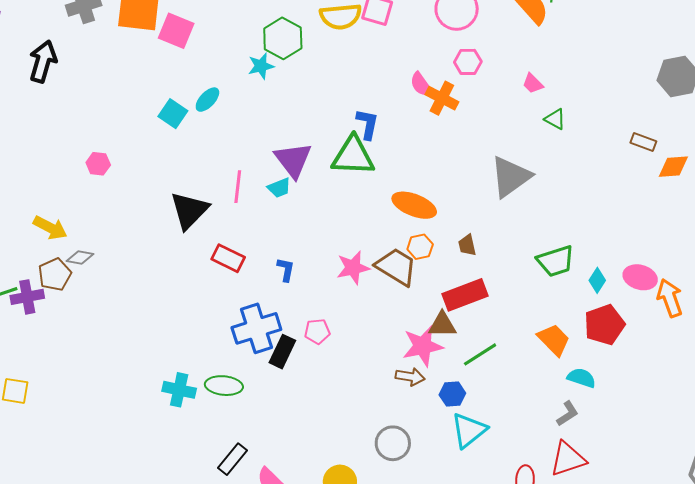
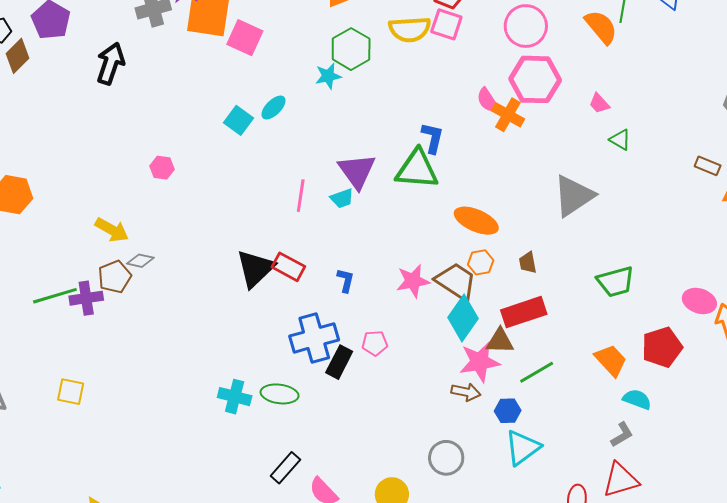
pink hexagon: (468, 62) -> (535, 79), size x1.8
black triangle: (189, 210) -> (255, 268), moved
cyan diamond: (597, 280) -> (463, 318), moved, size x1.8

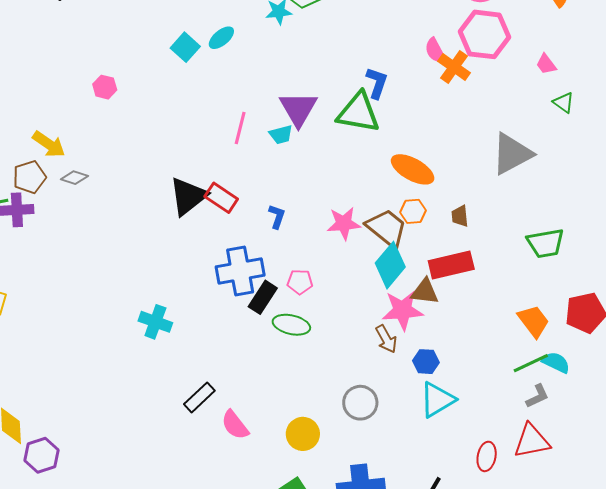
brown pentagon: (115, 277) -> (29, 177), moved
green line: (537, 372) -> (531, 363), moved
brown arrow: (466, 392) -> (386, 339), turned 44
green ellipse: (280, 394) -> (291, 325), moved

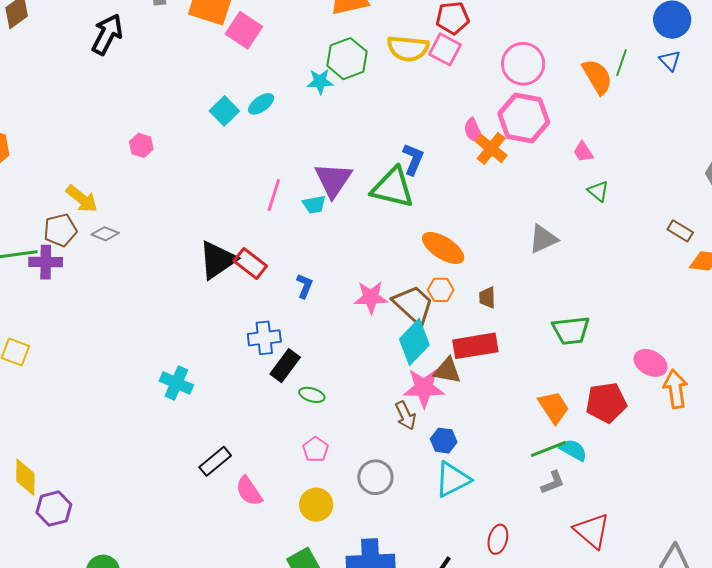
gray triangle: (512, 154) -> (543, 239), size x0.7
blue cross: (240, 271) -> (264, 338), size x0.7
pink pentagon: (300, 282) -> (316, 449), moved, turned 30
green ellipse: (291, 325) -> (312, 395), size x0.7
red triangle: (532, 441) -> (592, 531), moved, turned 48

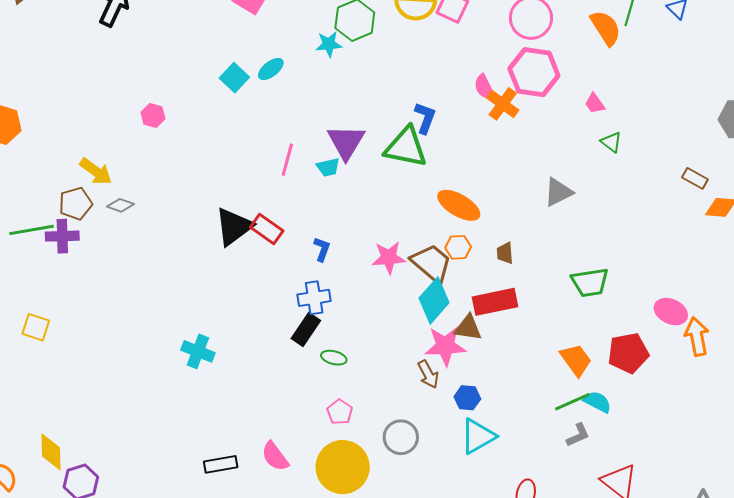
blue cross: (264, 338) -> (314, 298), moved
black rectangle: (215, 461) -> (221, 464), moved, turned 32
yellow circle: (316, 505) -> (343, 467), size x1.6

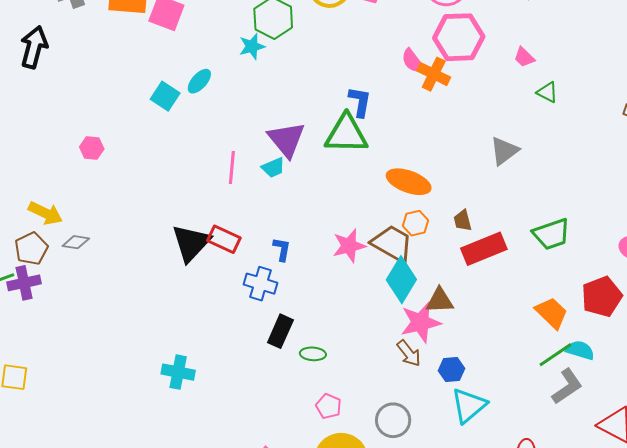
blue cross: (314, 298) -> (260, 284), moved, turned 36
red rectangle: (495, 302) -> (484, 249), moved
gray L-shape: (578, 435) -> (567, 386), size x1.4

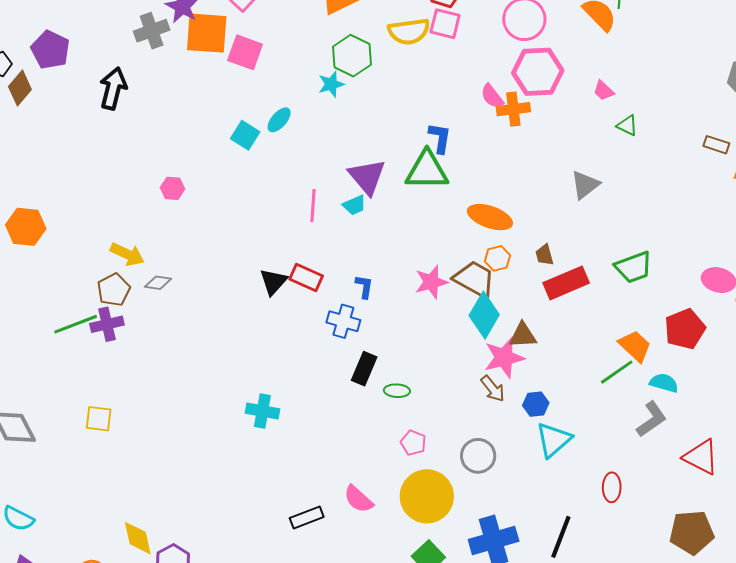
orange cross: (434, 74) -> (513, 109), turned -32
black triangle: (191, 243) -> (273, 282), size x0.7
green line: (555, 355) -> (617, 372), moved

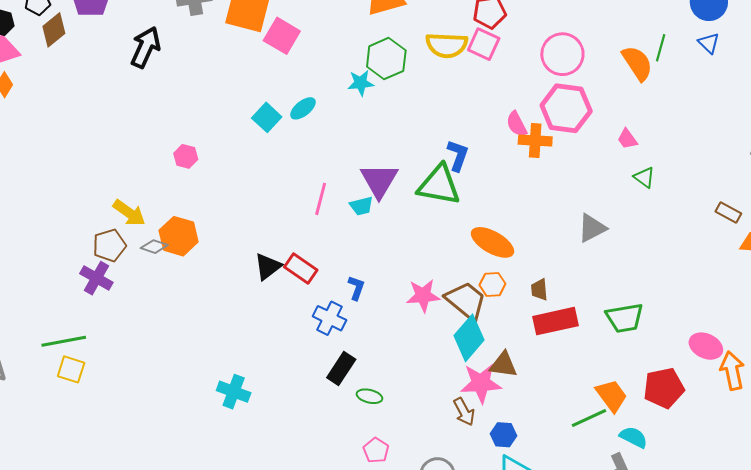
orange hexagon: (26, 227) -> (179, 236), moved
green line: (76, 324) -> (64, 341), moved
purple cross: (107, 324) -> (96, 278), turned 32

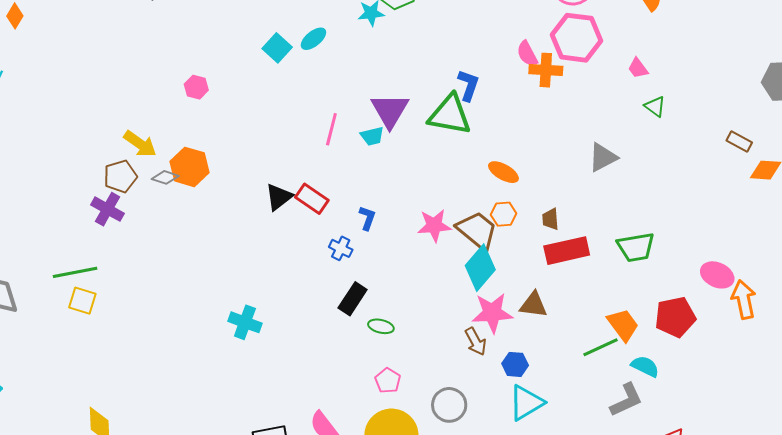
orange ellipse: (493, 242) -> (503, 172), size x0.7
blue cross: (329, 318) -> (341, 248), size x0.7
brown triangle: (503, 365) -> (533, 305), moved

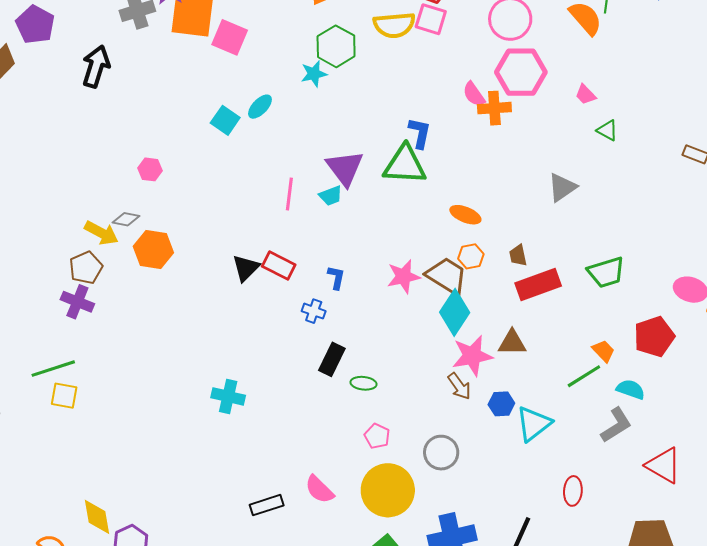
gray diamond: (165, 177) -> (126, 219), moved
orange trapezoid: (623, 325) -> (603, 351), size x0.7
cyan triangle: (526, 403) -> (534, 424), moved

